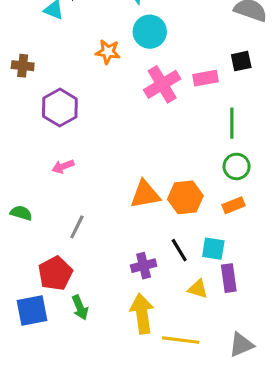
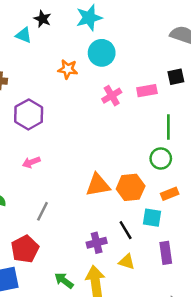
pink cross: (162, 84) -> (112, 96), size x0.7
green circle: (237, 166) -> (161, 159), moved
cyan square: (213, 249) -> (152, 218), moved
yellow triangle: (198, 289) -> (127, 262), moved
green arrow: (80, 307) -> (64, 281), moved, turned 150

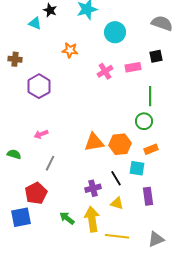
cyan circle: (102, 53) -> (115, 32), moved
pink arrow: (31, 162) -> (41, 134), moved

